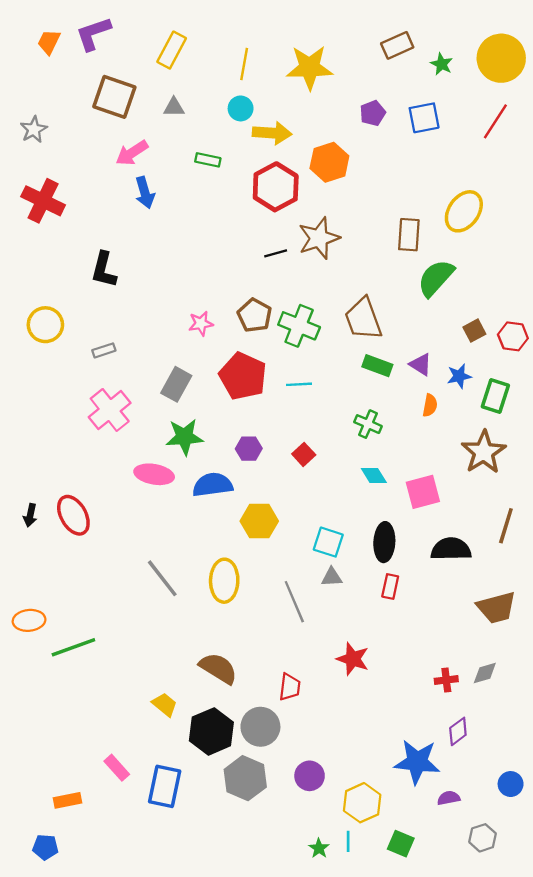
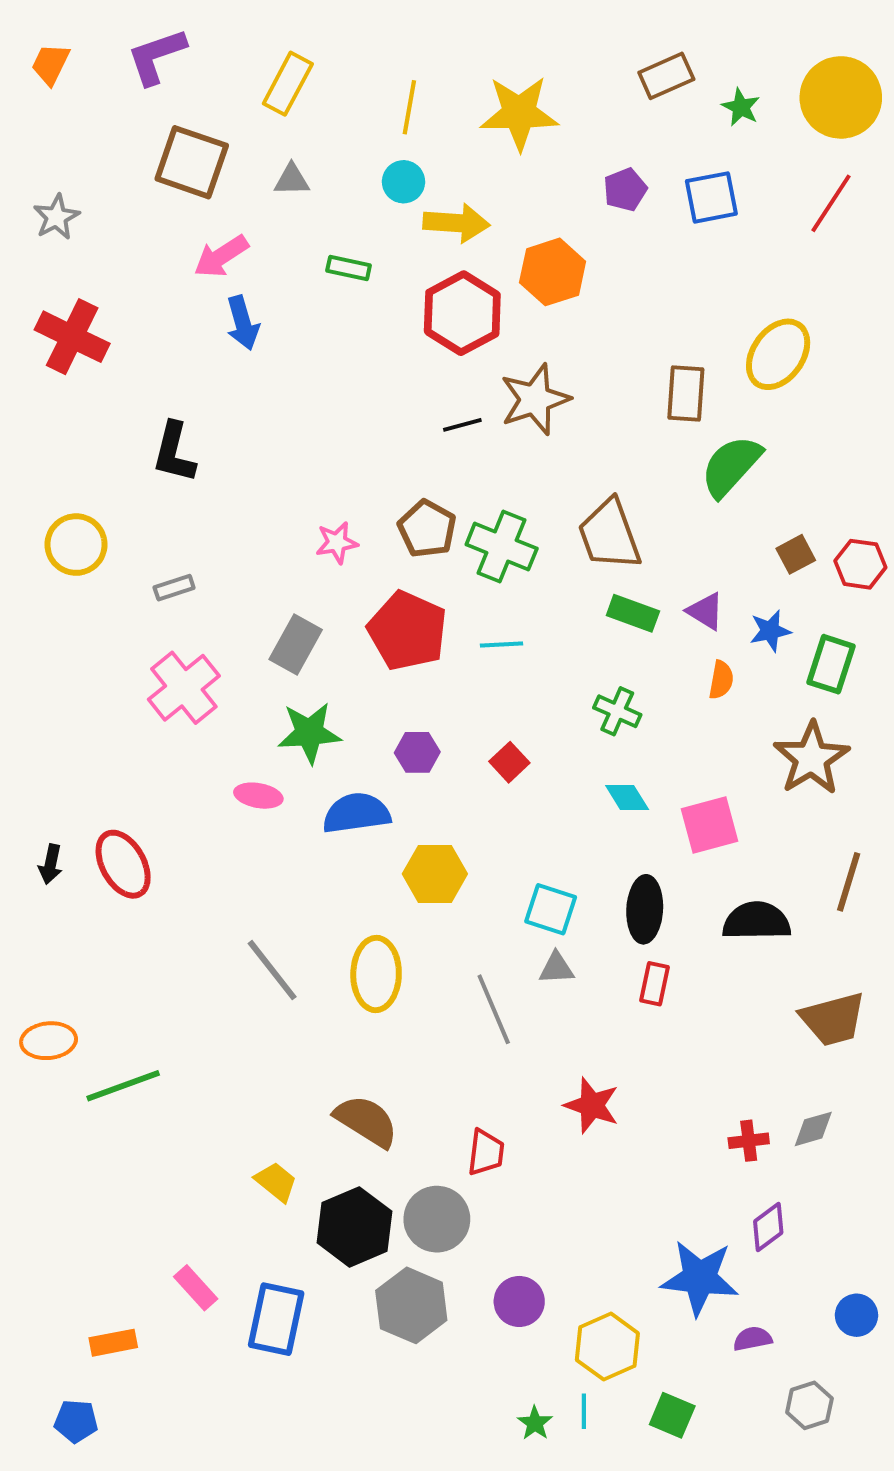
orange trapezoid: (49, 42) -> (51, 64), moved
pink ellipse: (154, 474) -> (258, 796), size x0.7

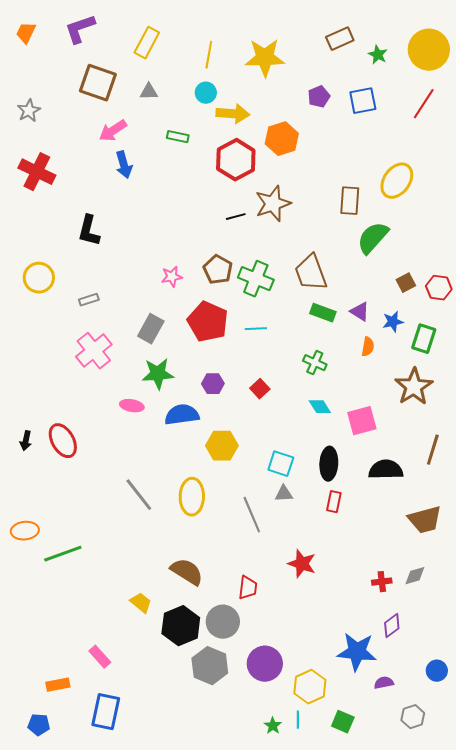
purple circle: (519, 1301) -> (265, 664), size x1.4
blue rectangle: (276, 1319) -> (106, 712), moved

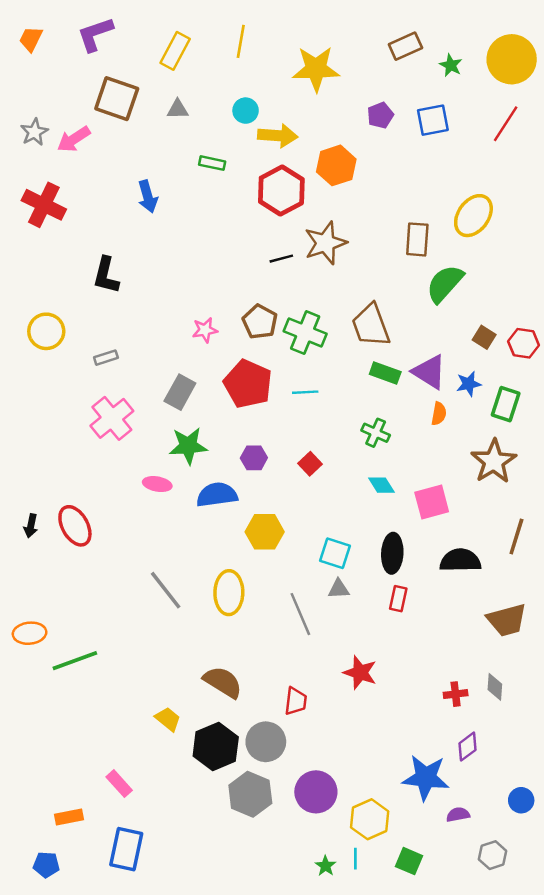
yellow line: (209, 55) -> (241, 41), moved
pink arrow: (113, 131) -> (74, 139), moved
brown square: (406, 283) -> (484, 337), turned -30
purple triangle: (360, 312) -> (429, 372), size x1.5
gray diamond: (415, 576) -> (495, 687), turned -70

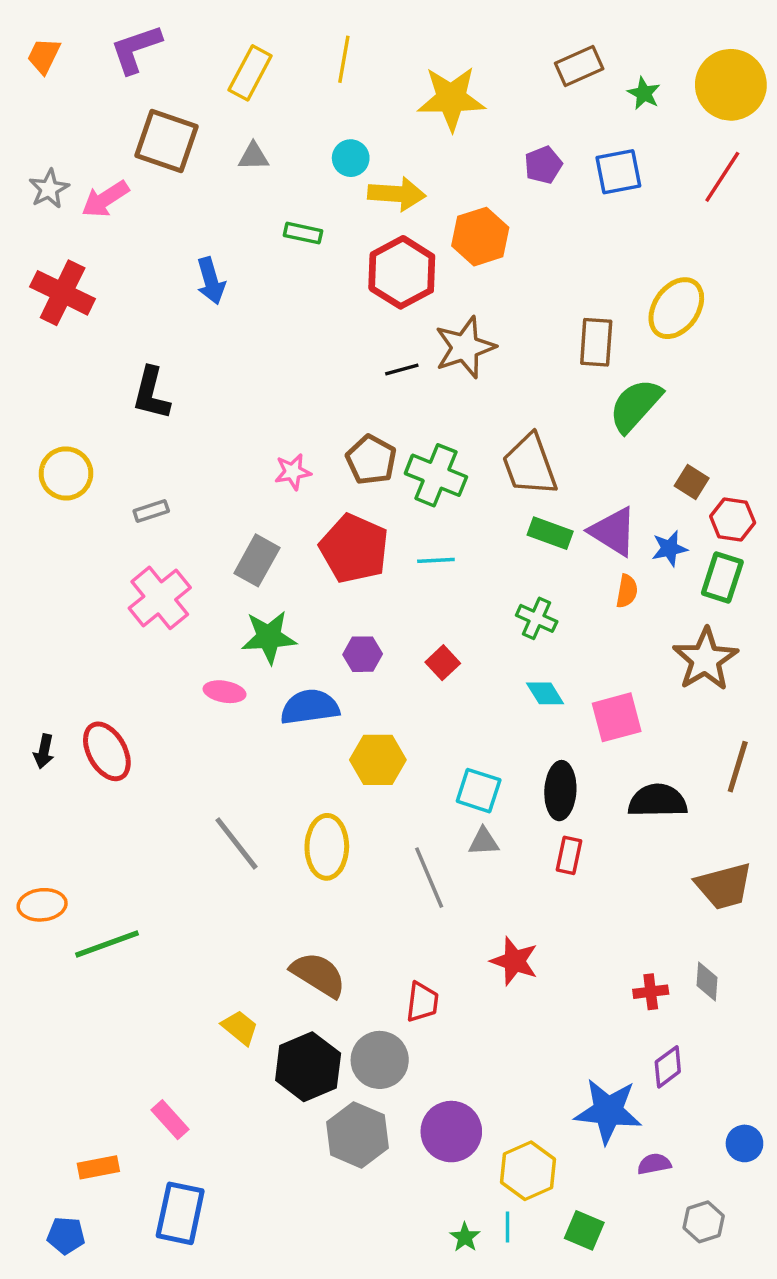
red hexagon: (524, 343) -> (733, 520), moved

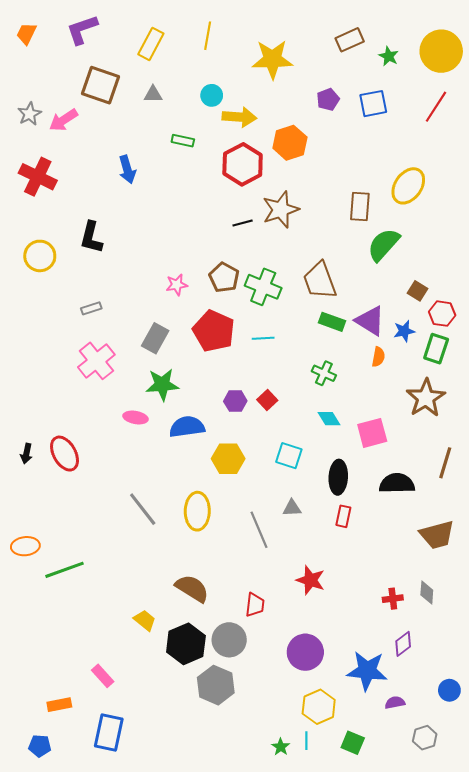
yellow circle: (66, 473) -> (40, 256), moved
purple hexagon: (363, 654) -> (235, 401), moved
cyan square: (479, 791) -> (289, 456), moved
purple circle: (451, 1132) -> (305, 652), moved

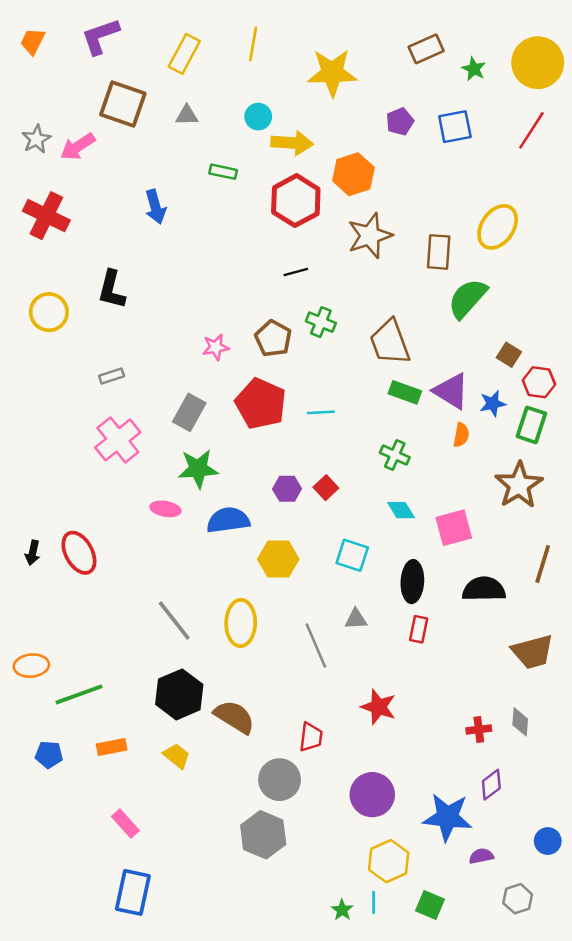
brown star: (281, 210) -> (370, 236), moved
green cross: (263, 287) -> (321, 322), moved, size x0.7
black hexagon: (186, 644) -> (179, 694), moved
orange rectangle: (59, 705) -> (112, 747), moved
blue pentagon: (40, 746) -> (49, 755), moved

